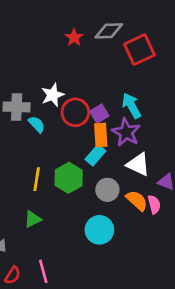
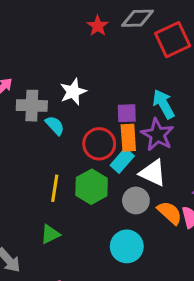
red circle: (75, 112) -> (99, 144), moved
purple square: (99, 114) -> (127, 113), turned 30
white triangle: (138, 164) -> (153, 173), moved

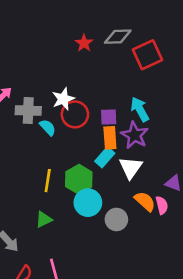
red circle: (99, 144) -> (75, 114), moved
white triangle: (153, 173) -> (131, 168), turned 40
gray circle: (136, 200) -> (116, 219), moved
cyan circle: (127, 246) -> (88, 203), moved

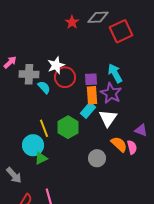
yellow line: (48, 181) -> (44, 128), turned -30
cyan circle: (88, 203) -> (33, 145), moved

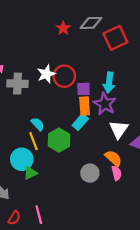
cyan arrow: (115, 73) -> (109, 83), turned -144
red circle: (65, 77) -> (64, 76), moved
cyan semicircle: (44, 87) -> (38, 124), moved
white triangle: (108, 118) -> (119, 129), moved
pink semicircle: (132, 147) -> (117, 173), moved

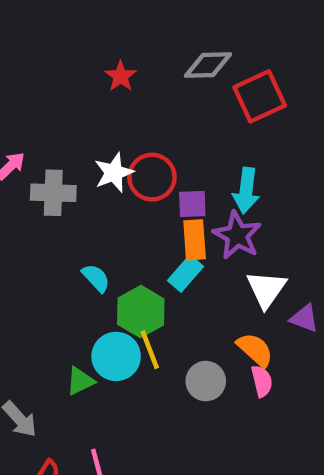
red star: (63, 28) -> (121, 76), moved
yellow line: (33, 141) -> (150, 350), moved
cyan circle: (22, 159) -> (116, 356), moved

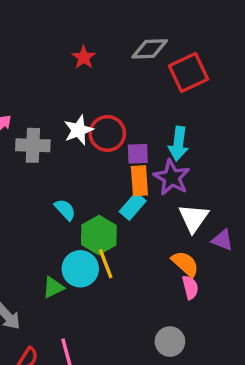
gray circle: (206, 381) -> (170, 342), moved

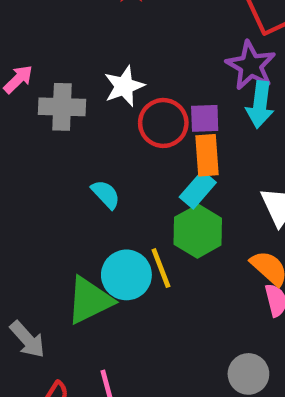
red circle: (107, 133) -> (163, 123), moved
purple star: (172, 177) -> (251, 65), moved
green hexagon: (99, 235) -> (198, 231), moved
green triangle: (53, 287) -> (90, 300), size x1.6

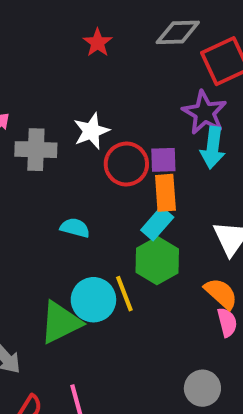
cyan semicircle: (106, 194) -> (75, 228), turned -32

